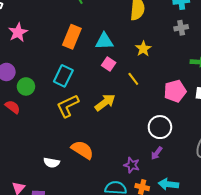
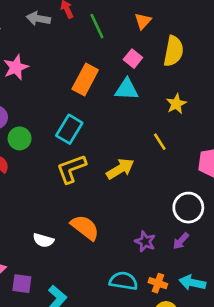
pink square: (109, 64) -> (133, 59), moved
purple star: (132, 165) -> (145, 242), moved

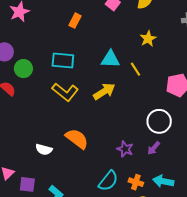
orange rectangle: (85, 80) -> (75, 21), size x0.6
cyan triangle: (127, 89) -> (110, 59), moved
cyan rectangle: (69, 129) -> (63, 60), turned 65
yellow L-shape: (71, 169) -> (65, 92), turned -120
cyan semicircle: (123, 281) -> (108, 181), turned 120

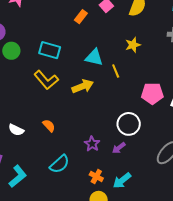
orange rectangle: (75, 21) -> (81, 17), moved
orange semicircle: (77, 139) -> (49, 126), size x0.6
cyan semicircle: (108, 181) -> (59, 164), moved
cyan arrow: (163, 181) -> (122, 181), turned -60

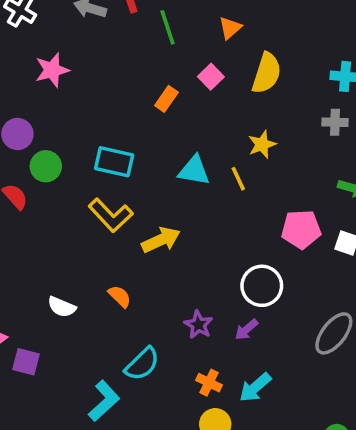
yellow line: (116, 71) -> (238, 179), moved
yellow arrow: (83, 86) -> (161, 240), moved
cyan L-shape: (18, 176) -> (104, 401), moved

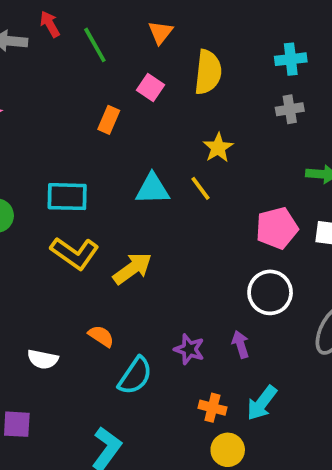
white circle: (262, 286) -> (270, 292), moved
purple arrow: (246, 330) -> (241, 344), turned 125
cyan semicircle: (142, 364) -> (135, 376), moved

